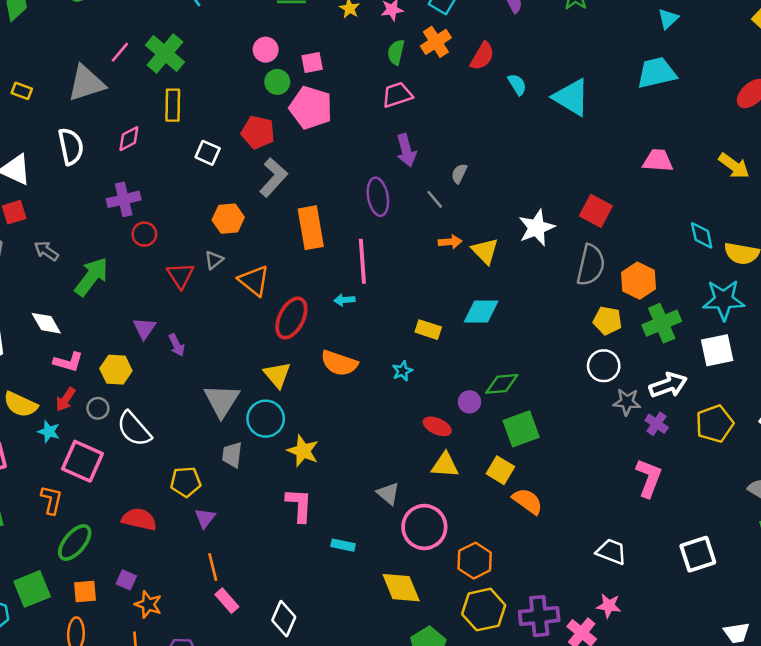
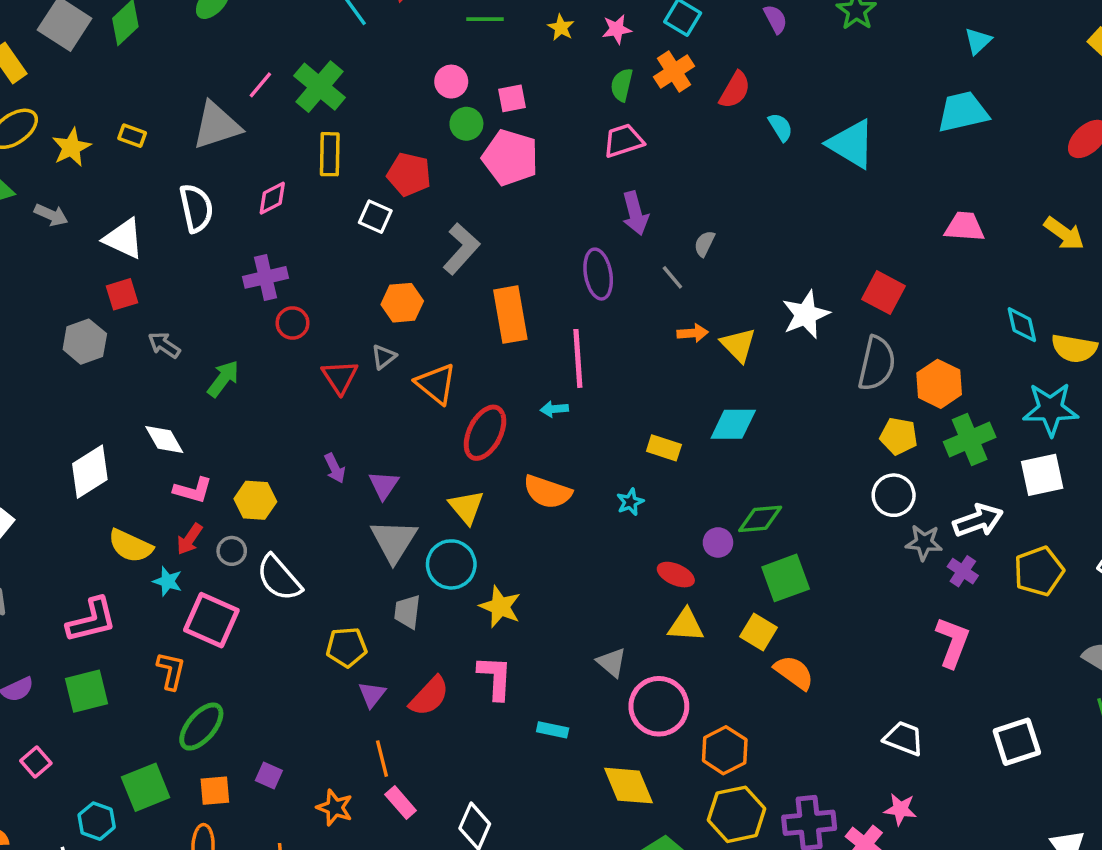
red pentagon: (258, 132) -> (409, 174), moved
green arrow: (91, 277) -> (223, 379), size x0.7
purple triangle: (144, 328) -> (384, 485), moved
red semicircle: (139, 519) -> (429, 696), moved, turned 120
orange star: (148, 604) -> (335, 808), moved

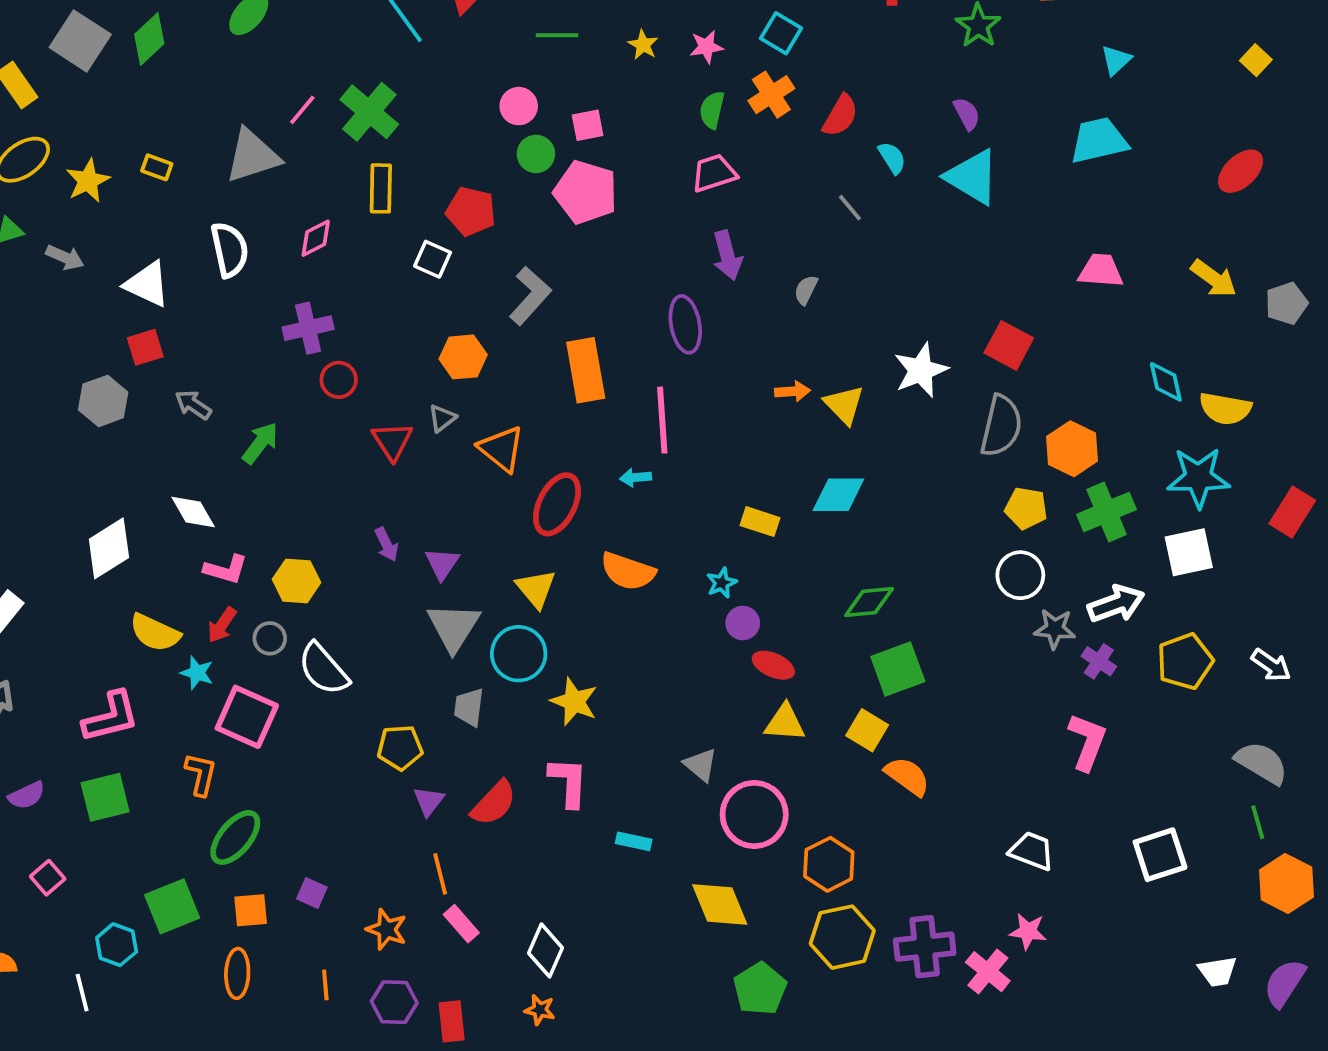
purple semicircle: (775, 19) -> (967, 114), moved
gray line: (672, 277) -> (850, 208), moved
purple circle: (718, 542) -> (743, 623), moved

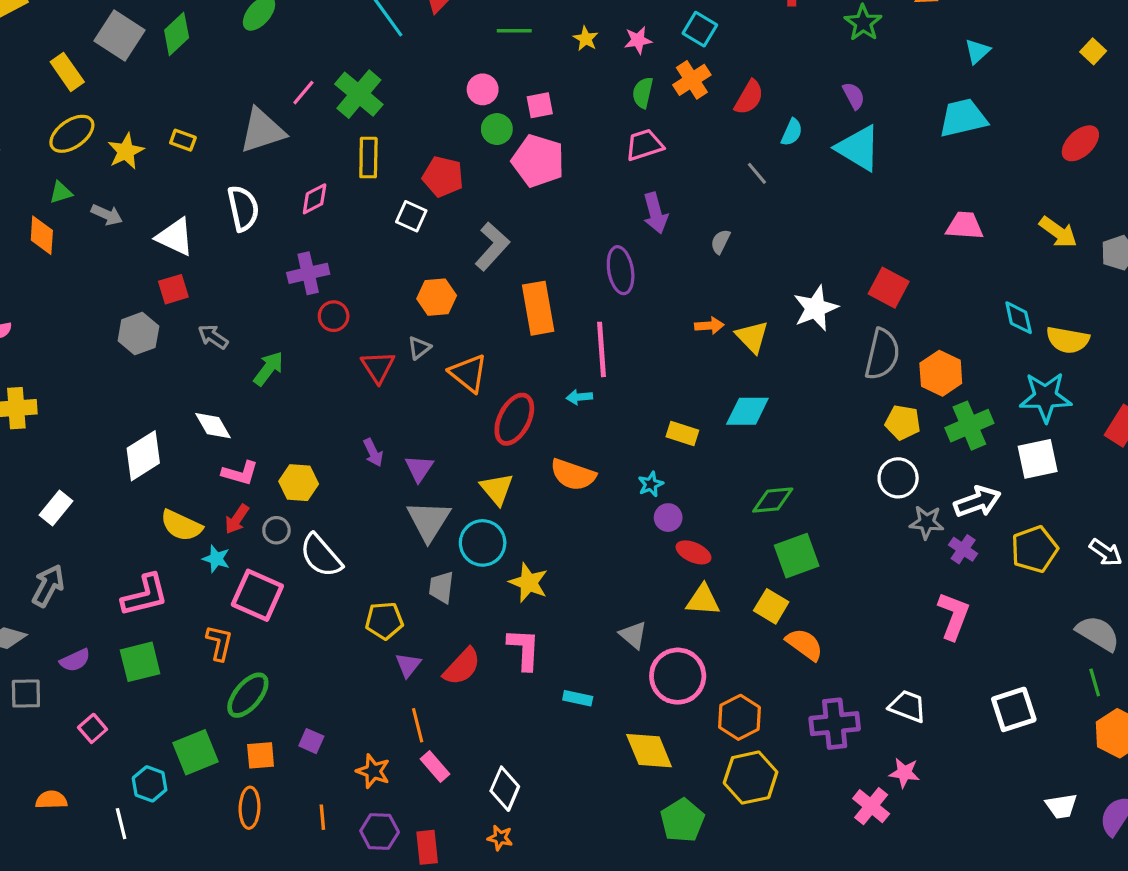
cyan semicircle: (892, 158) -> (792, 132), turned 56
purple cross: (925, 947) -> (835, 724), moved

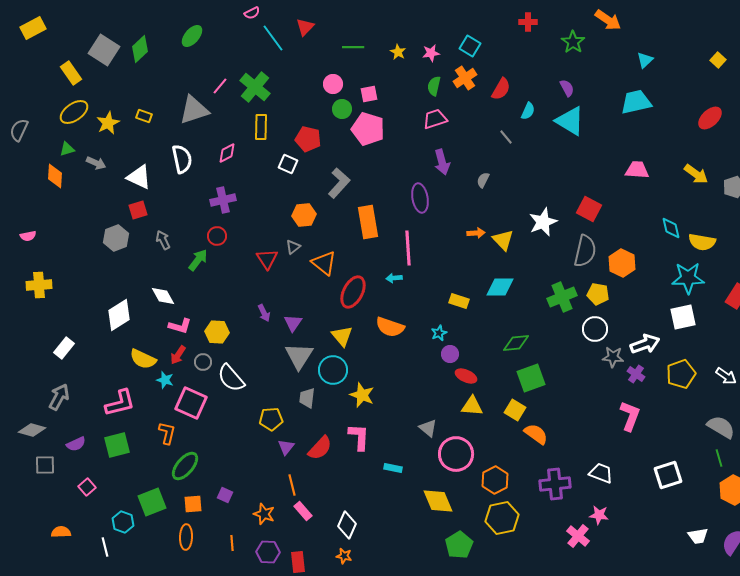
red circle: (334, 316) -> (217, 236), moved
gray arrow: (213, 337) -> (163, 240), turned 30
green cross: (969, 426) -> (562, 297), moved

